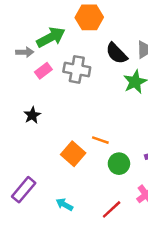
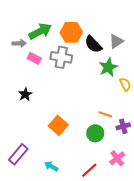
orange hexagon: (89, 17) -> (71, 32), moved
pink rectangle: (43, 71) -> (34, 58), turned 64
orange line: (100, 140) -> (105, 114), moved

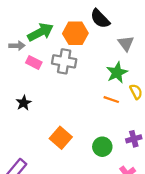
gray triangle: (116, 41) -> (126, 43), turned -35
black semicircle: (93, 44) -> (100, 19), moved
orange line: (105, 114) -> (111, 100), moved

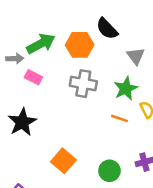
gray cross: (64, 61) -> (83, 84), moved
black star: (24, 103) -> (22, 122), size x1.6

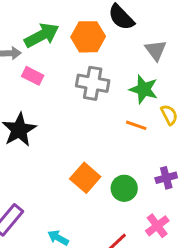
green star: (126, 89) -> (144, 89), turned -30
orange square: (63, 161) -> (85, 178), moved

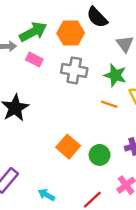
pink rectangle: (33, 76) -> (34, 60), moved

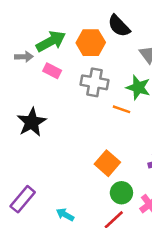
orange line: (109, 104) -> (121, 109), moved
orange square: (68, 147) -> (107, 163), moved
green circle: (100, 155) -> (121, 193), moved

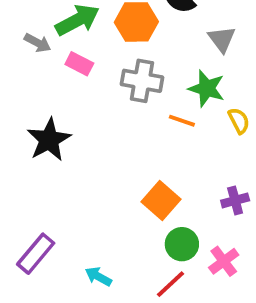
gray arrow: (24, 57) -> (38, 43), turned 30

